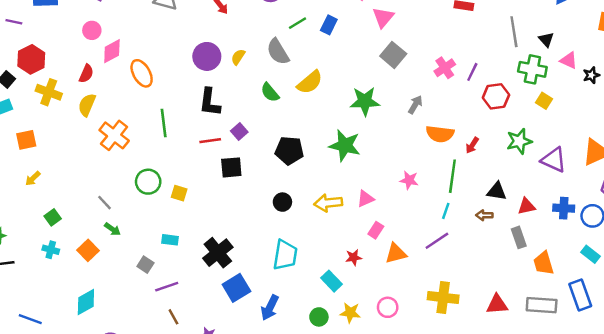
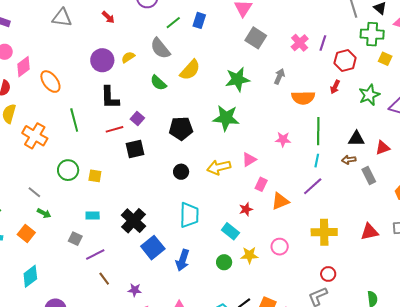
yellow semicircle: (238, 57) -> (128, 57), turned 32
red arrow: (472, 145) -> (335, 87), moved
gray rectangle: (519, 237) -> (369, 175), moved

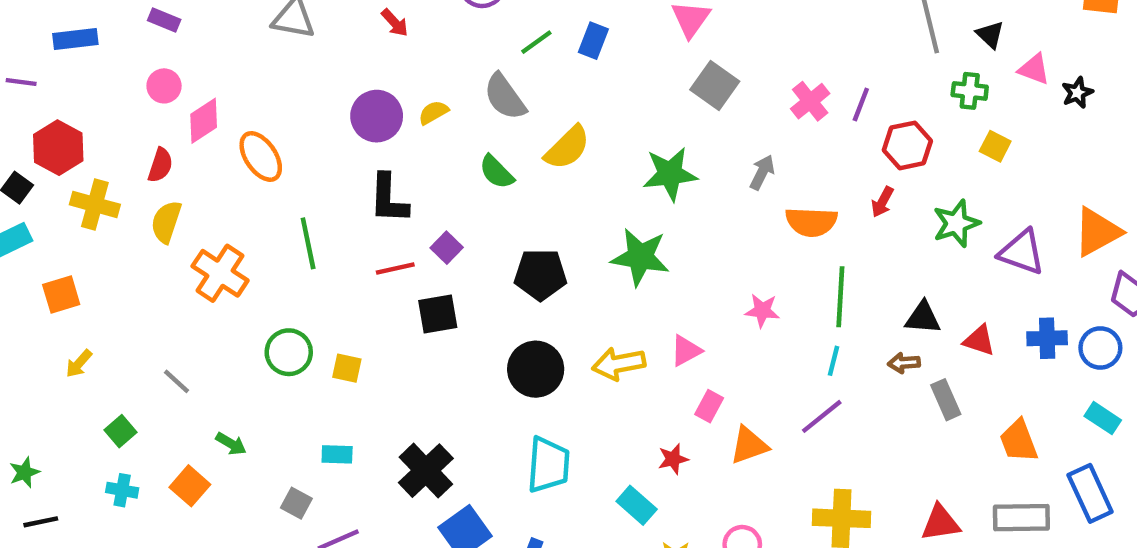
green cross: (372, 34) -> (970, 91), size x0.7
red triangle: (383, 148) -> (979, 340), turned 35
black circle: (181, 172) -> (536, 369), size x1.6
gray line: (34, 192) -> (177, 381), moved

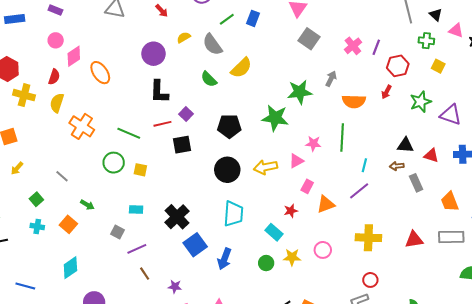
yellow semicircle: (433, 112) -> (184, 37), moved
green star: (670, 174) -> (300, 92), moved
green line: (308, 243) -> (129, 133), moved, turned -55
green line: (840, 297) -> (342, 137), moved
pink star: (762, 311) -> (313, 144), moved

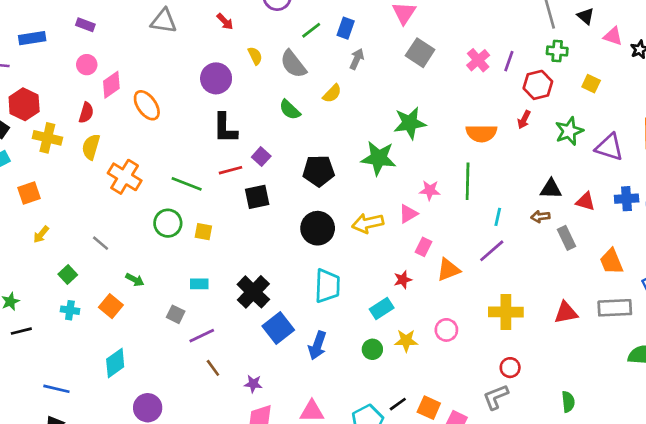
yellow semicircle: (184, 37) -> (255, 56), turned 96
green cross: (426, 41) -> (557, 51), moved
yellow semicircle: (241, 68) -> (332, 93), size x0.7
gray arrow: (331, 79) -> (357, 59), moved
cyan rectangle: (274, 232) -> (382, 308), turned -72

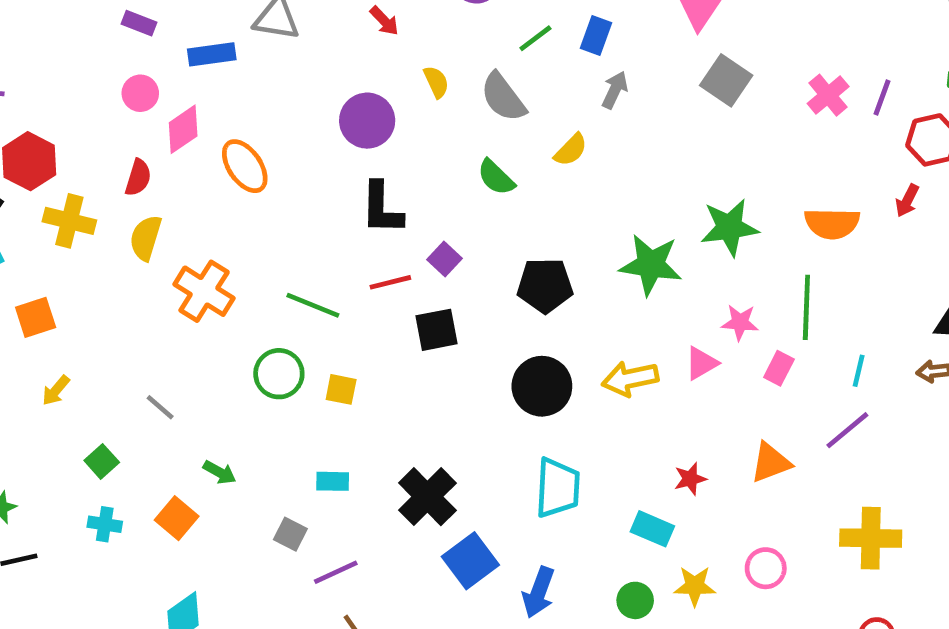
blue rectangle: (32, 38) -> (212, 54), moved
green star: (410, 123) -> (729, 227), moved
pink rectangle: (423, 247) -> (779, 368), moved
cyan rectangle: (382, 308) -> (652, 529), turned 55

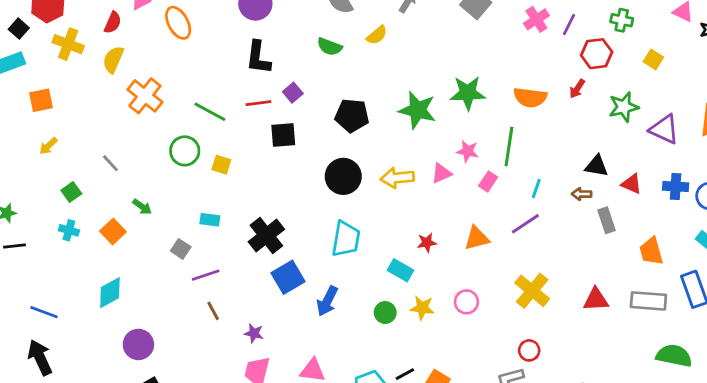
green semicircle: (496, 177) -> (330, 47), turned -30
yellow cross: (871, 538) -> (532, 291), turned 32

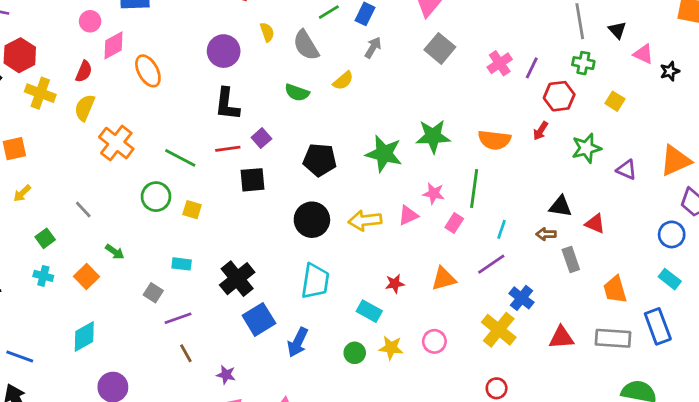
purple triangle: (664, 129) -> (627, 170), size x0.7
blue cross: (676, 187) -> (521, 298), moved, turned 35

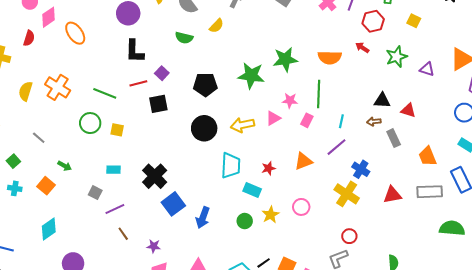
yellow semicircle: (85, 108) -> (26, 91), moved
red arrow: (541, 131) -> (362, 48), turned 96
cyan trapezoid: (315, 281) -> (231, 165), moved
yellow star: (391, 348) -> (270, 215), turned -30

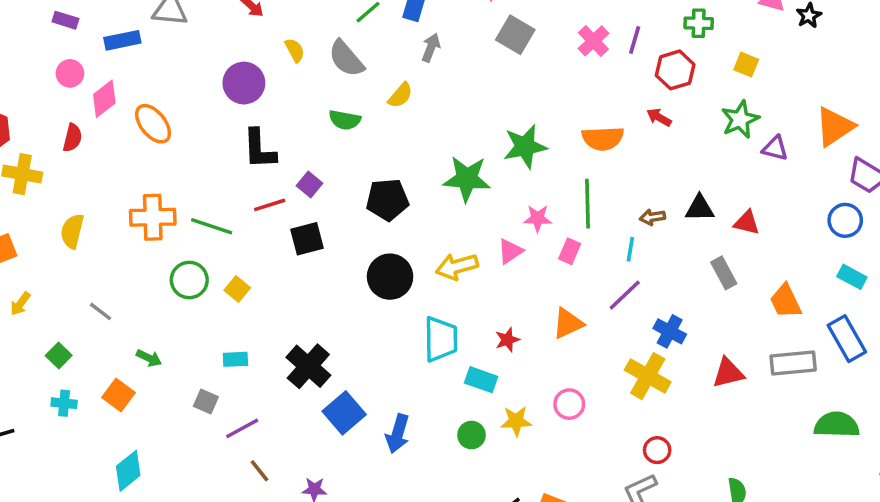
green star: (397, 57) -> (740, 119), moved
orange cross: (58, 87) -> (153, 217), moved, turned -30
brown arrow: (374, 122) -> (652, 217), moved
yellow square: (117, 130) -> (237, 289), turned 32
yellow star: (270, 215) -> (516, 421), turned 30

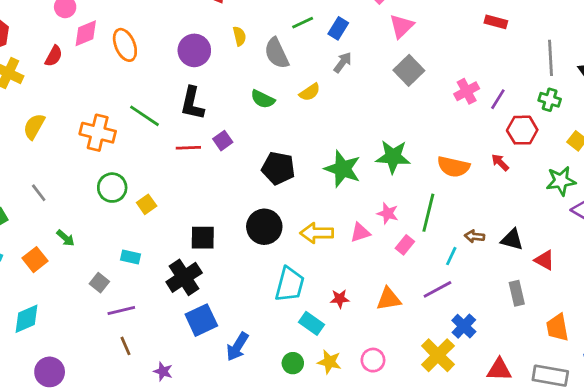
orange ellipse: (153, 124) -> (125, 45), moved
green line: (212, 226) -> (145, 116), moved
black square: (307, 239) -> (203, 238), moved

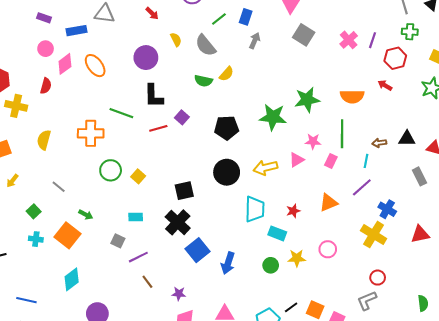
yellow semicircle: (310, 92) -> (226, 74), moved
orange square: (35, 260) -> (67, 235), size x1.4

